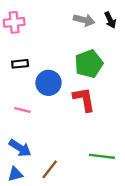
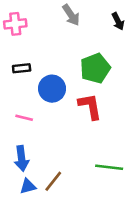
gray arrow: (84, 20) -> (71, 15), moved, turned 42
blue arrow: (20, 148) -> (22, 158), turned 50
blue triangle: (15, 174) -> (28, 186), moved

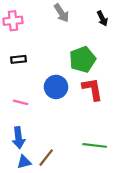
blue circle: (52, 89) -> (56, 87), moved
red L-shape: (90, 106) -> (92, 89), moved

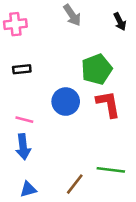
blue arrow: (18, 138) -> (23, 147), moved
brown line: (46, 158) -> (75, 184), moved

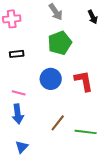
green pentagon: (97, 69) -> (60, 43), moved
brown line: (75, 184) -> (58, 123), moved
blue triangle: (28, 189) -> (22, 147), turned -32

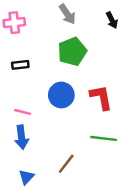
brown line: (58, 123) -> (66, 164), moved
green line: (86, 132) -> (104, 138), moved

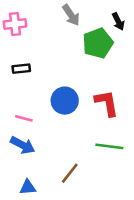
green pentagon: (72, 52) -> (98, 43), moved
blue arrow: (22, 137) -> (23, 145), turned -55
blue triangle: (26, 177) -> (28, 187), turned 42

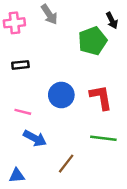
gray arrow: (71, 15) -> (49, 14), moved
blue arrow: (23, 145) -> (35, 138), moved
blue triangle: (28, 187) -> (17, 176), moved

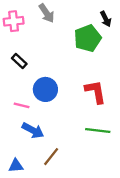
black rectangle: (20, 65) -> (19, 61), turned 49
blue circle: (61, 95) -> (45, 89), moved
brown line: (66, 164) -> (51, 157), moved

